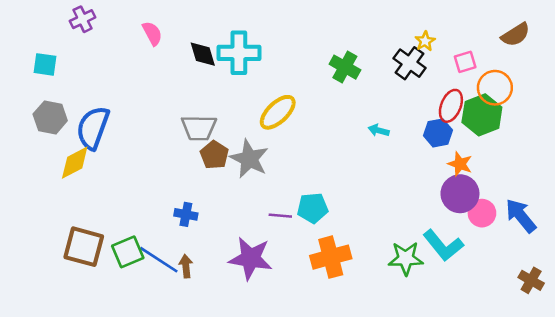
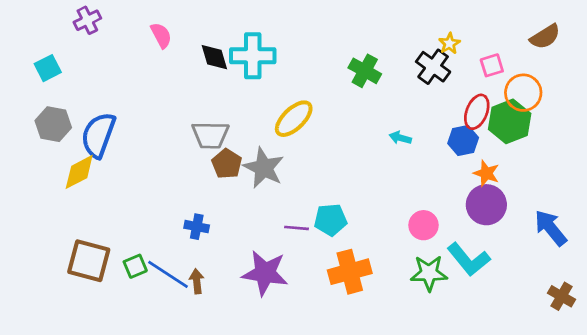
cyan square: (45, 64) -> (48, 68), turned -35
pink circle: (482, 213) -> (424, 225), moved
green square: (128, 252) -> (135, 266), size x0.7

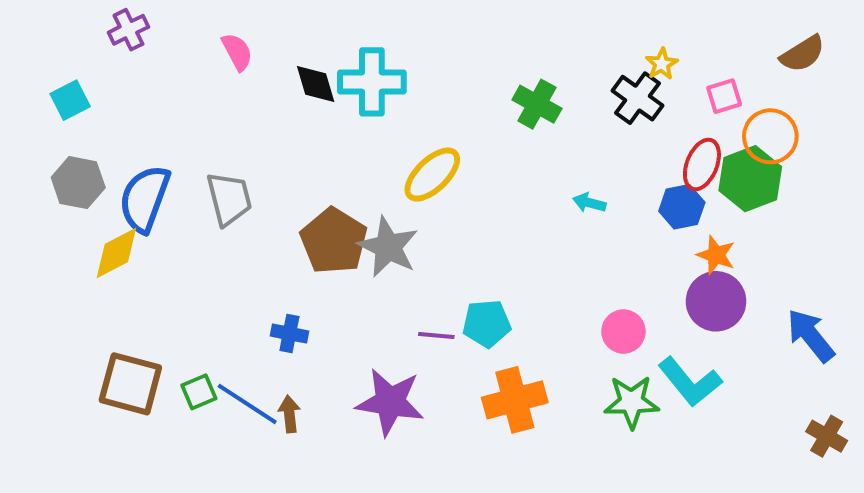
gray trapezoid: (210, 135) -> (229, 199), moved, turned -105
brown pentagon: (227, 164) -> (334, 241), size x1.5

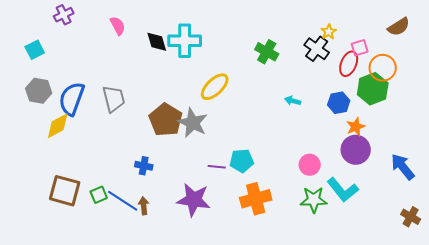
red ellipse: (702, 164) -> (349, 64), moved
orange star: (716, 255) -> (356, 127), turned 30

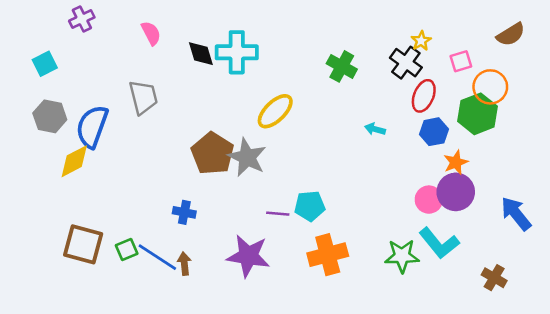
red ellipse: (349, 64) -> (424, 96), moved
gray trapezoid: (114, 99) -> (143, 97), moved
pink circle: (310, 165) -> (429, 200), moved
brown cross: (411, 217) -> (494, 278), moved

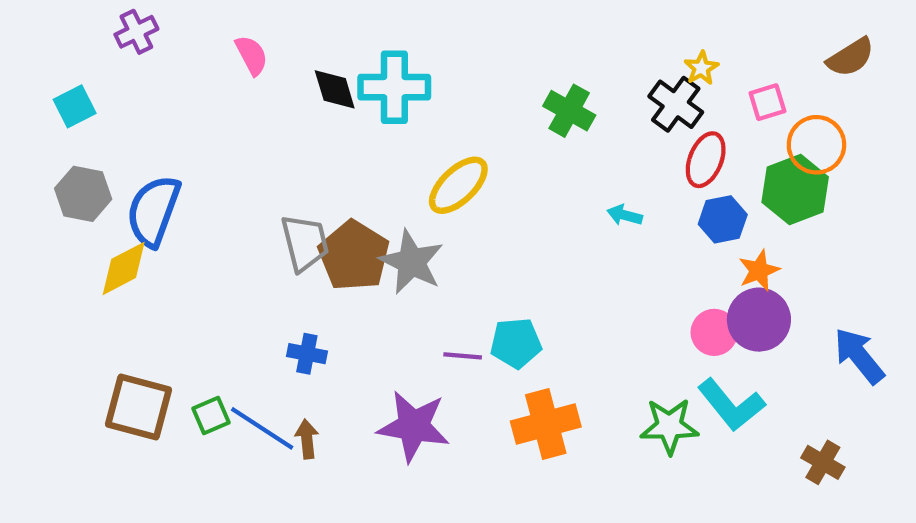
gray trapezoid: (143, 97) -> (305, 243), moved

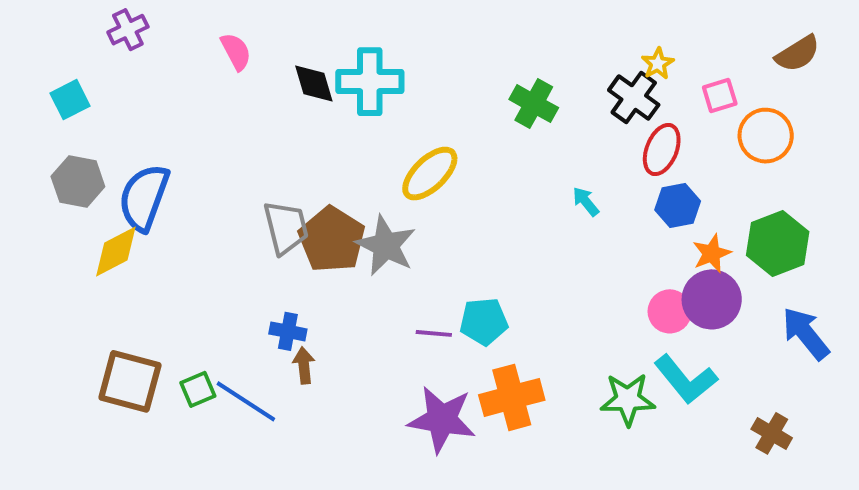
green hexagon: (795, 190) -> (778, 243), moved
cyan arrow: (625, 215) -> (586, 201), turned 36
purple star: (414, 426) -> (442, 419), moved
brown arrow: (307, 439) -> (304, 365), moved

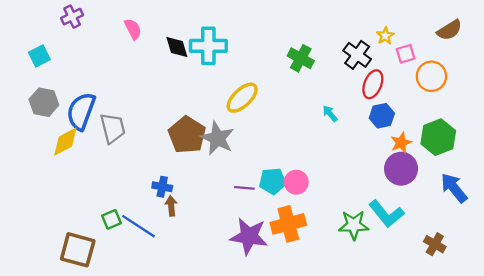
yellow star: (658, 64) -> (385, 36), moved
gray trapezoid: (286, 227) -> (113, 128), moved
pink circle: (670, 311) -> (296, 182), moved
brown square: (130, 381) -> (78, 250), moved

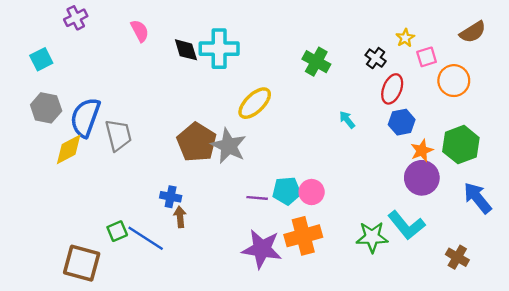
black cross: (357, 55) -> (376, 58), size x0.7

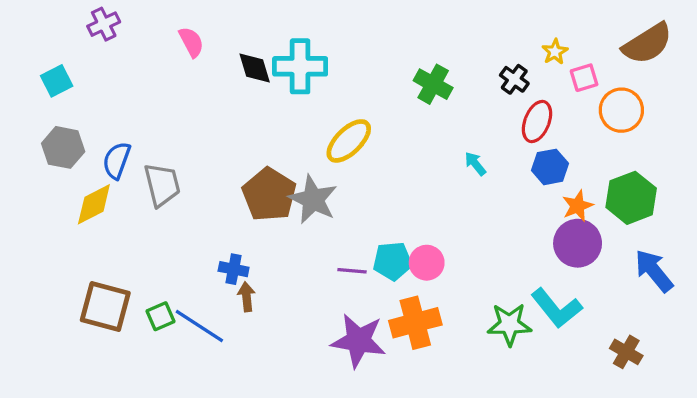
brown semicircle: (473, 32) -> (647, 44), size x1.4
blue semicircle: (85, 117) -> (117, 160), size x0.7
brown square: (82, 263) -> (105, 307), moved

